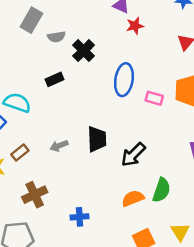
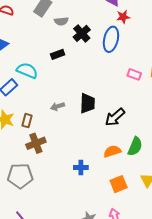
blue ellipse: (124, 80) -> (111, 39), moved
brown rectangle: (20, 153) -> (27, 121), moved, turned -40
blue cross: (79, 217) -> (81, 168), moved

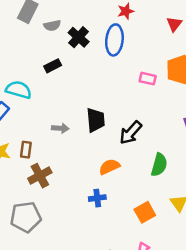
gray arrow: (58, 106) -> (60, 128), turned -152
orange semicircle: (112, 151) -> (109, 167), moved

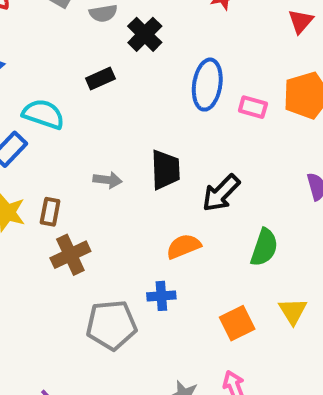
blue ellipse: (114, 40) -> (207, 85), moved
gray pentagon: (26, 217) -> (111, 325), moved

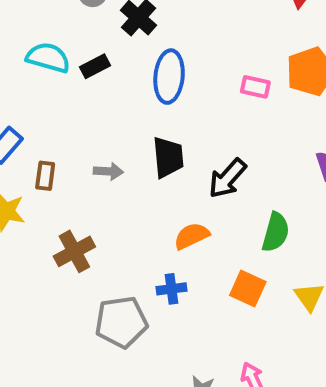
blue ellipse: (207, 85) -> (169, 77), moved
cyan semicircle: (43, 114) -> (48, 58), moved
brown rectangle: (50, 212) -> (45, 176), moved
orange square: (237, 323) -> (248, 288), moved, turned -36

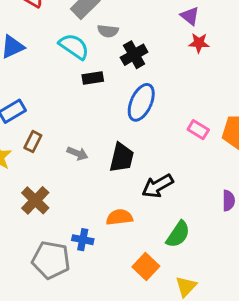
cyan semicircle: (48, 58) -> (74, 46), moved
brown cross: (74, 251) -> (35, 200), turned -36
blue cross: (172, 289) -> (83, 240), moved

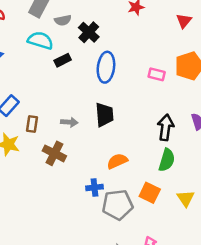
black arrow: (157, 186) -> (166, 127), moved, turned 145
brown cross: (35, 200) -> (54, 153), moved
gray pentagon: (51, 260) -> (118, 205), moved

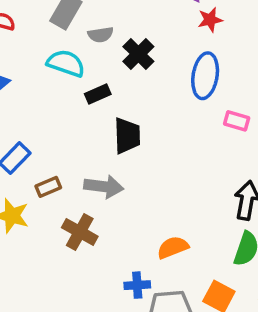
blue ellipse: (106, 67) -> (205, 76), moved
black trapezoid: (104, 115) -> (127, 136), moved
gray arrow: (69, 122) -> (104, 187), size x1.5
brown rectangle: (32, 124) -> (48, 187), turned 56

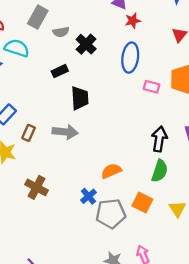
cyan semicircle: (66, 63) -> (17, 48), moved
brown rectangle: (48, 187) -> (29, 133), turned -42
brown cross: (80, 232) -> (37, 187), moved
blue cross: (137, 285) -> (88, 196), turned -35

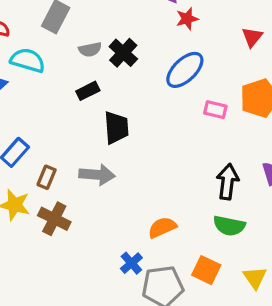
gray semicircle: (61, 32) -> (90, 49), moved
blue ellipse: (130, 58) -> (185, 70), turned 40
green semicircle: (160, 171) -> (229, 226), turned 85
brown cross: (37, 187) -> (54, 219), moved

